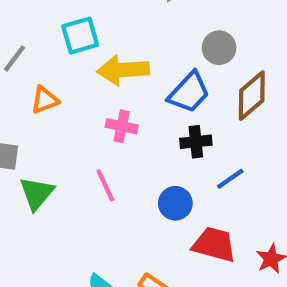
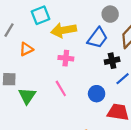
black cross: (196, 142) -> (112, 61), moved

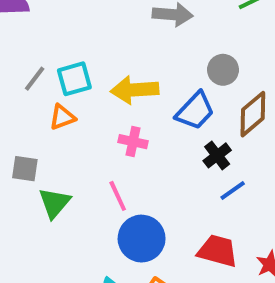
cyan square: (41, 15) -> (74, 79), moved
black cross: (112, 61) -> (217, 155), turned -32
blue circle: (97, 94) -> (142, 239), moved, size x1.5

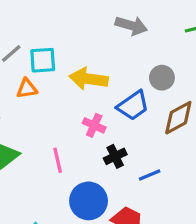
pink cross: (133, 142) -> (94, 125), moved
black cross: (217, 155) -> (115, 156), moved
blue circle: (142, 239) -> (89, 201), moved

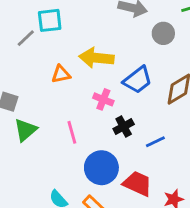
cyan square: (43, 60) -> (50, 20), moved
gray circle: (162, 78) -> (163, 33), moved
orange triangle: (27, 89) -> (61, 74), moved

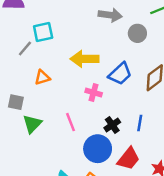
orange triangle: (61, 74) -> (42, 77), moved
black cross: (124, 127) -> (112, 125), moved
blue line: (155, 142) -> (140, 123), turned -49
red trapezoid: (137, 184) -> (128, 159), turned 110

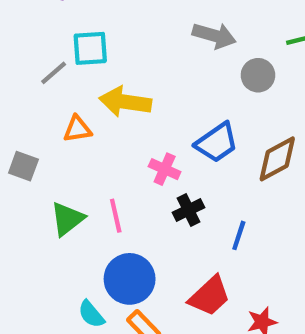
yellow arrow: (84, 59) -> (125, 102), moved
green triangle: (32, 124) -> (67, 219), moved
black cross: (112, 125) -> (188, 210), moved
blue circle: (98, 149) -> (130, 279), moved

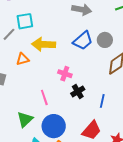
gray circle: (258, 75) -> (105, 40), moved
blue trapezoid: (217, 143) -> (83, 41), moved
green triangle: (67, 219) -> (25, 119), moved

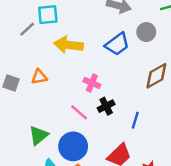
gray circle: (105, 40) -> (146, 32), moved
orange triangle: (23, 59) -> (39, 77), moved
pink line: (44, 97) -> (79, 112), moved, turned -35

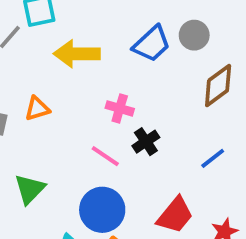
gray circle: (146, 32) -> (194, 35), moved
blue line: (135, 120) -> (213, 158), moved, turned 42
green triangle: (39, 135) -> (30, 189), moved

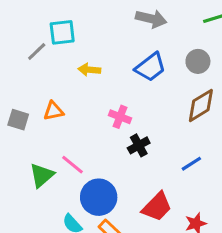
gray circle: (194, 35) -> (198, 61), moved
yellow arrow: (77, 54) -> (89, 70), size x0.6
pink line: (105, 156) -> (73, 165), moved

